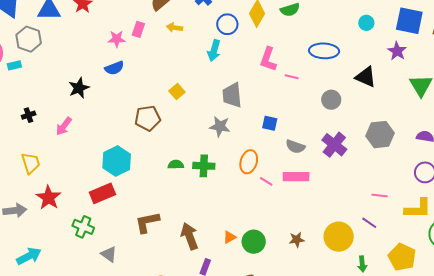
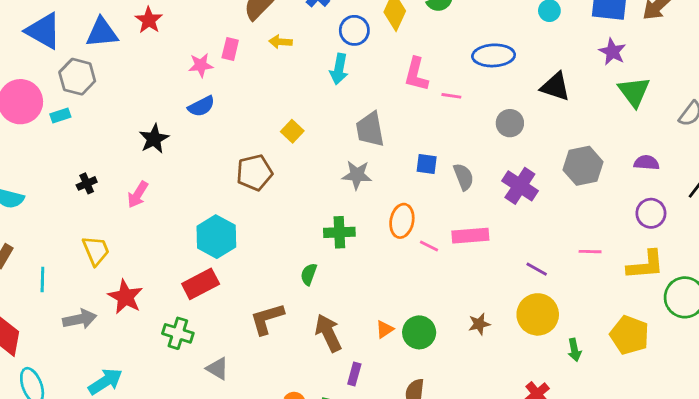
purple star: (397, 51) -> (612, 52), moved
gray semicircle: (295, 147) -> (464, 177), moved, turned -126
green semicircle: (176, 165) -> (309, 274), moved, turned -63
purple line: (369, 223) -> (537, 269), moved

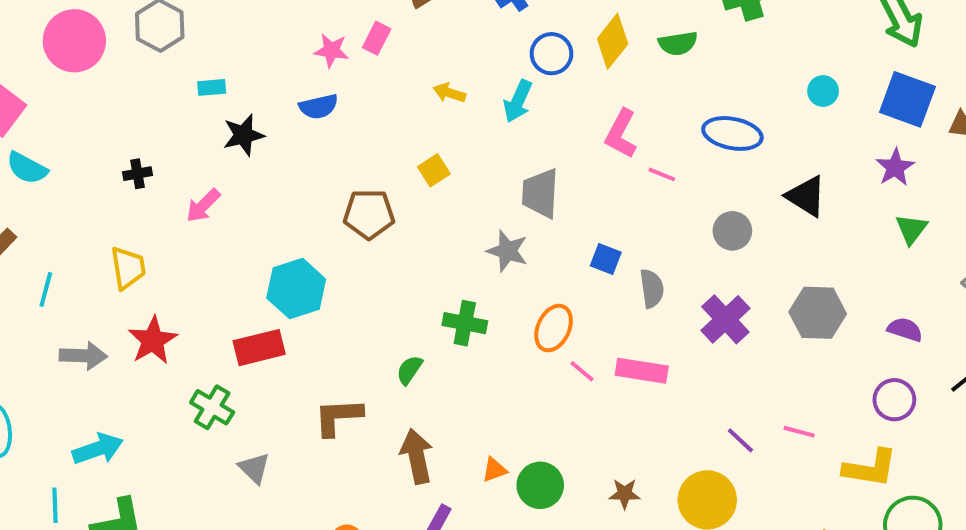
yellow arrow: (280, 42) -> (449, 93), moved
green triangle: (634, 92) -> (911, 229), size x0.7
cyan rectangle: (60, 116) -> (212, 87), moved
purple line: (537, 269) -> (740, 440), moved

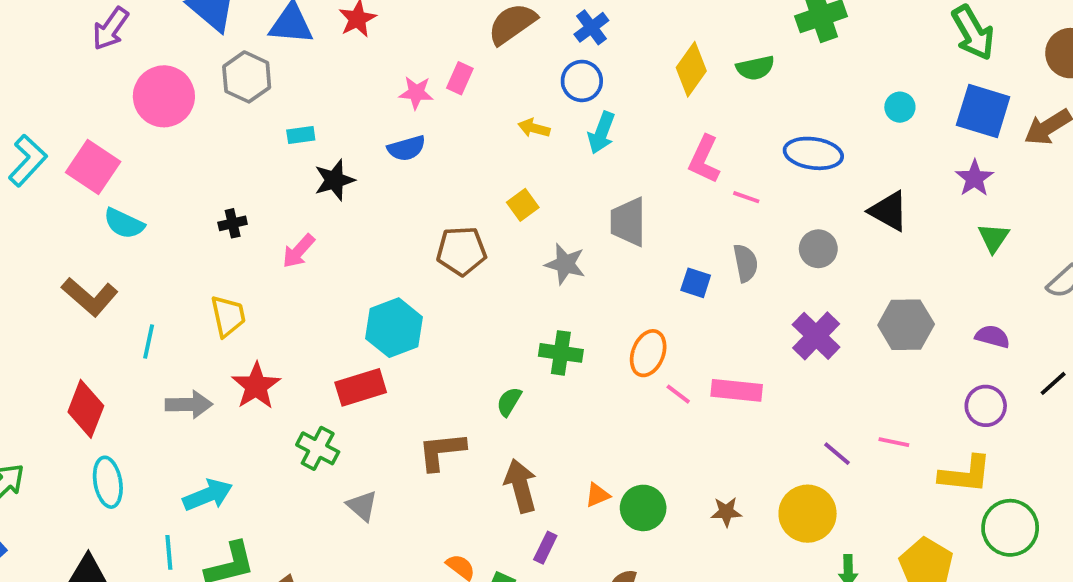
blue circle: (551, 54) -> (582, 81), moved
gray star: (507, 251) -> (565, 264), moved
gray semicircle: (652, 288) -> (746, 263), moved

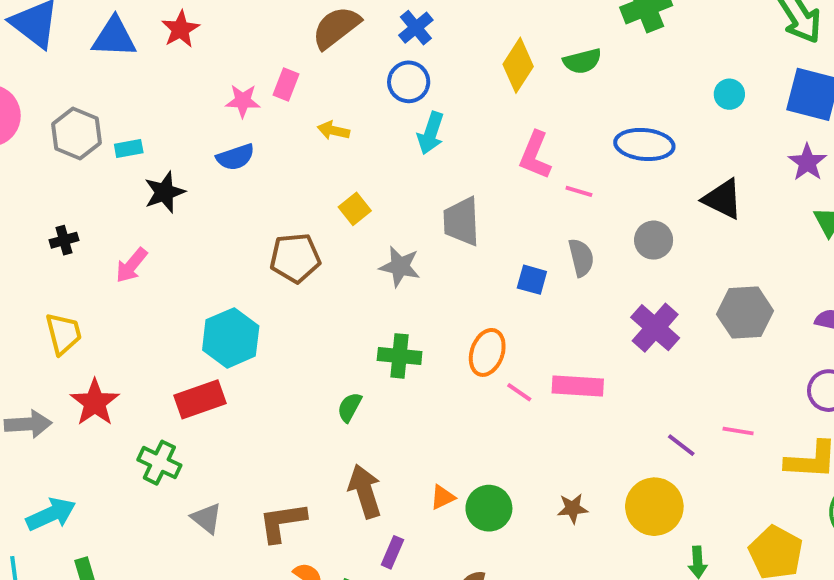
gray hexagon: (247, 77) -> (77, 134), moved
yellow arrow: (534, 128) -> (333, 131), moved
brown L-shape: (442, 451) -> (282, 522), moved

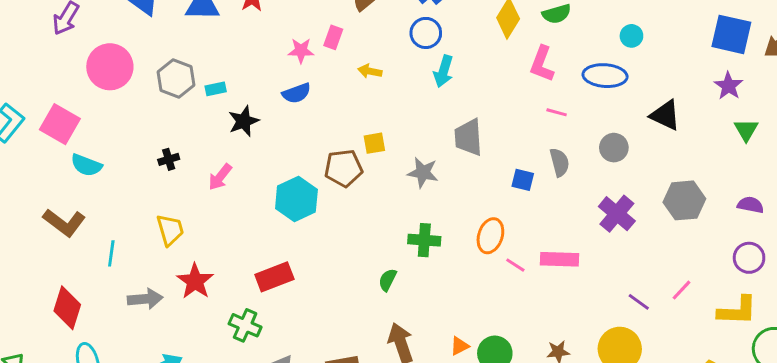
cyan circle: (729, 94) -> (631, 36), moved
pink L-shape: (535, 155) -> (542, 64), moved
yellow square: (355, 209) -> (374, 143), moved, turned 30
cyan hexagon: (231, 338) -> (296, 199), moved
pink line: (738, 431) -> (681, 290), turned -55

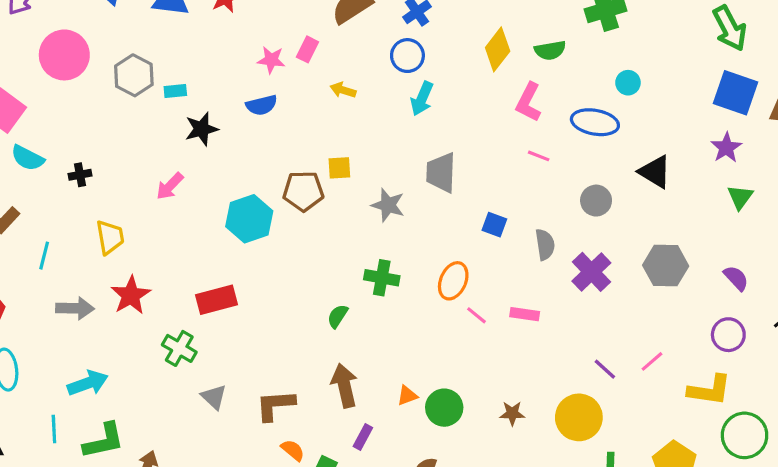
black cross: (169, 159) -> (80, 175), moved
gray semicircle: (559, 162) -> (545, 244), moved
purple semicircle: (751, 205) -> (736, 278), turned 30
pink rectangle: (559, 259) -> (525, 314), size x0.7

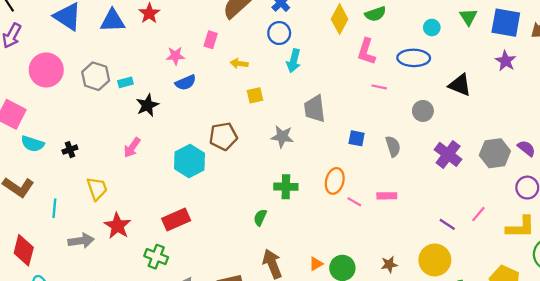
pink star: (271, 60) -> (175, 56), moved
yellow square: (339, 168) -> (255, 95), moved
green triangle: (740, 197) -> (468, 17), moved
gray hexagon: (666, 266) -> (495, 153), moved
purple cross: (591, 272) -> (448, 154), moved

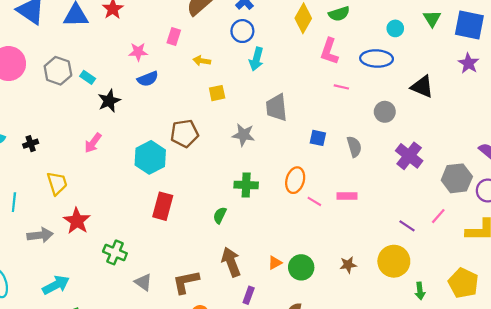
cyan rectangle: (125, 82) -> (88, 77), turned 48
gray hexagon: (495, 153) -> (457, 178), moved
red rectangle: (176, 220) -> (163, 206), moved, turned -52

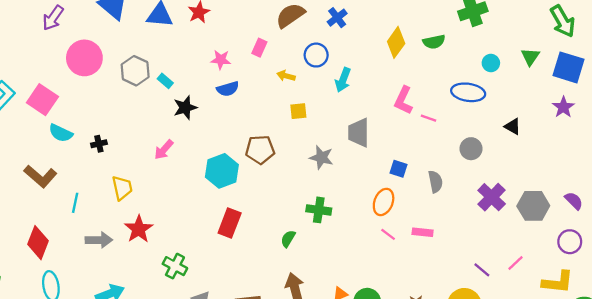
blue circle: (242, 31) -> (316, 55), moved
pink L-shape: (329, 51) -> (403, 100), moved
black triangle: (422, 87) -> (513, 126), size x0.7
gray hexagon: (457, 178) -> (533, 206), moved
orange ellipse: (295, 180) -> (384, 202), moved

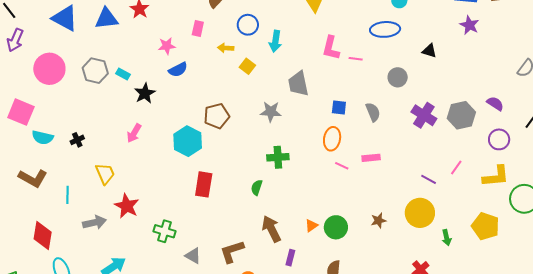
yellow square: (298, 111) -> (247, 66), moved, turned -35

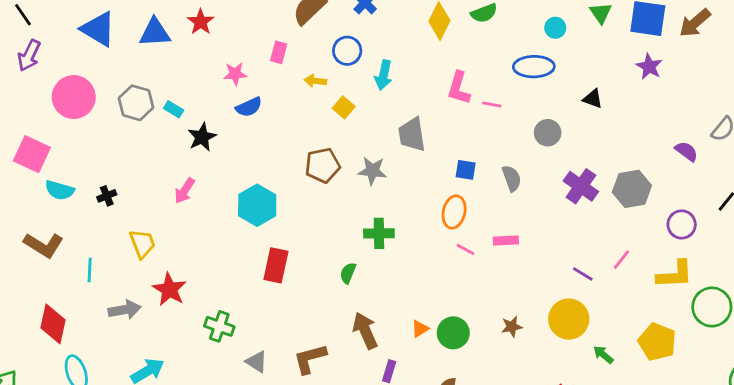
purple semicircle: (495, 104) -> (686, 151), moved
brown pentagon: (217, 116) -> (322, 165), moved
green arrow: (447, 238) -> (603, 355), turned 140

